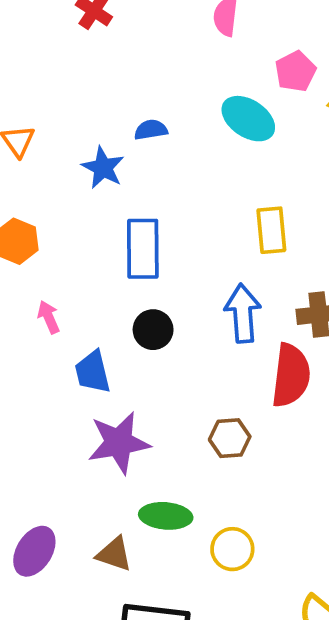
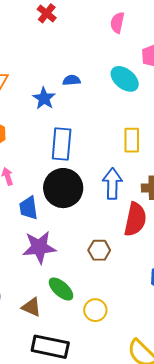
black circle: (153, 330) -> (63, 188), size x1.8
green ellipse: (166, 516) -> (61, 289), turned 32

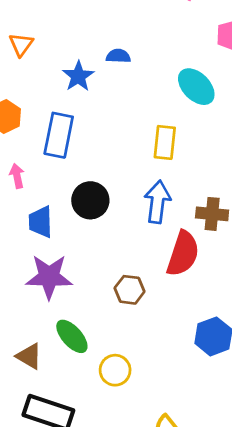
cyan ellipse: (125, 79) -> (196, 87), moved
yellow rectangle: (132, 140) -> (165, 142), moved
blue rectangle: (62, 144) -> (59, 135), moved
black circle: (63, 188) -> (90, 200), size x0.7

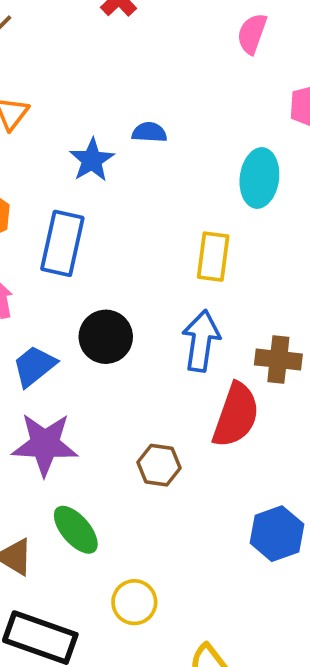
cyan ellipse: (196, 87) -> (259, 178), turned 51
blue trapezoid: (41, 222) -> (34, 366), turned 52
yellow circle: (115, 370) -> (134, 602), moved

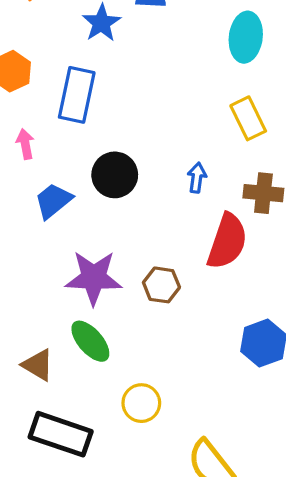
yellow rectangle: (213, 257) -> (248, 118), moved, turned -33
blue arrow: (201, 341) -> (197, 178), size x0.6
purple star: (45, 444) -> (94, 278), moved

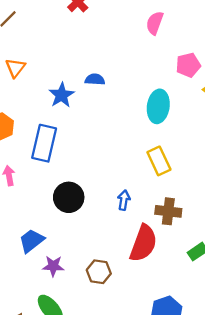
blue trapezoid: (53, 201) -> (32, 241), moved
purple star: (94, 278) -> (53, 266), size x0.6

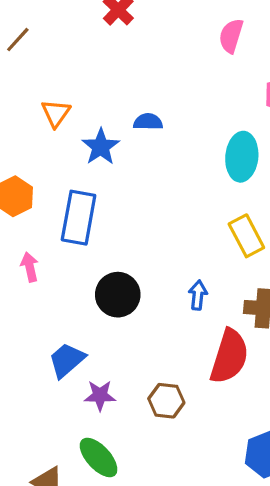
orange triangle: (15, 68) -> (56, 113), moved

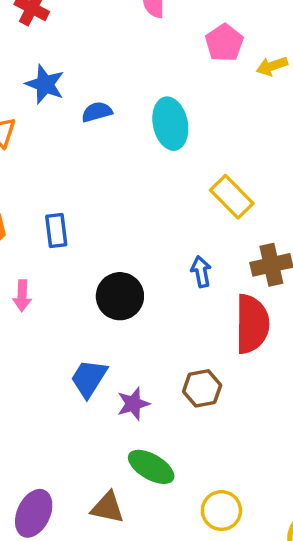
blue star: (101, 147) -> (45, 84), moved
cyan ellipse: (242, 157) -> (170, 124), moved
blue rectangle: (79, 218) -> (56, 230), size x0.6
pink arrow: (30, 267) -> (22, 296), turned -148

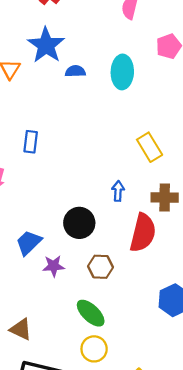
blue star: (45, 84) -> (46, 45), size x1.4
cyan ellipse: (170, 124) -> (122, 72), moved
black circle: (120, 296) -> (79, 223), moved
green ellipse: (151, 467) -> (91, 313), moved

